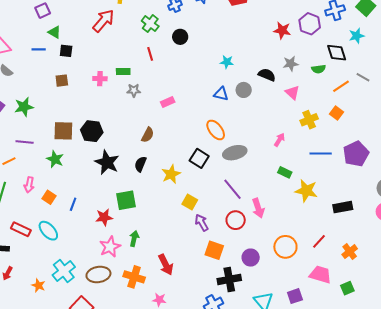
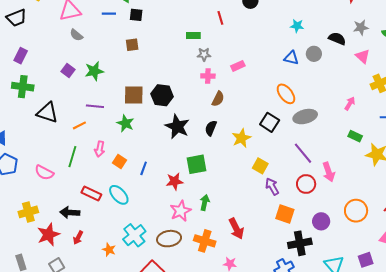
pink cross: (100, 79) -> (208, 76), moved

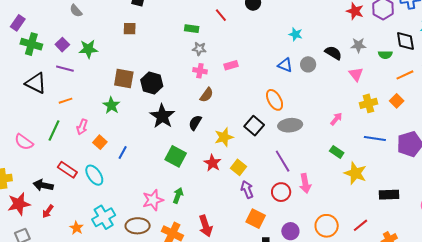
red line: (220, 18) -> (221, 15), turned -32
green cross: (23, 87) -> (31, 44), moved
purple line: (95, 106) -> (65, 69), moved
green square: (196, 164) -> (176, 156), turned 30
red star: (175, 181) -> (213, 163), moved, turned 30

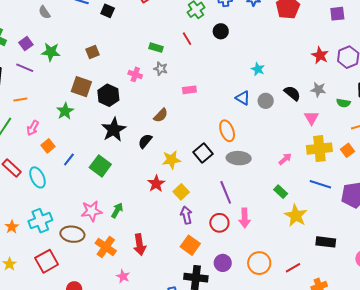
brown square: (130, 29) -> (92, 52), moved, turned -32
pink cross: (200, 71) -> (135, 74), moved
yellow cross: (368, 103) -> (319, 149), size x1.4
green square: (176, 156) -> (100, 166), moved

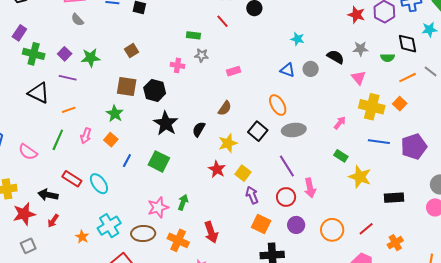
brown semicircle: (161, 115) -> (225, 108), moved
orange square: (48, 146) -> (111, 140), moved
yellow cross: (319, 149) -> (372, 107), turned 30
purple circle: (223, 263) -> (296, 225), moved

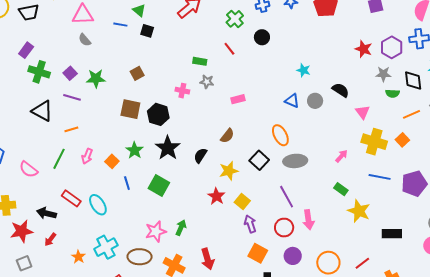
gray star: (361, 49) -> (383, 74), moved
green star: (115, 114) -> (135, 150), moved
blue line: (127, 161) -> (127, 183), turned -48

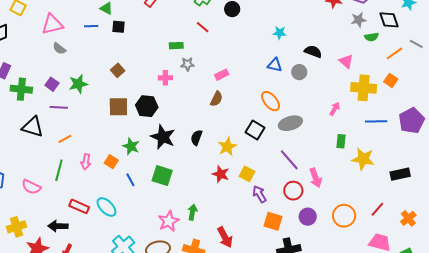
black semicircle: (341, 90) -> (313, 52), moved
gray circle: (315, 101) -> (299, 72), moved
brown semicircle: (227, 136) -> (216, 99), moved
green rectangle: (341, 189) -> (341, 141), turned 72

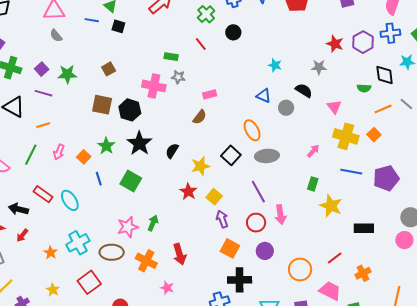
gray star: (359, 20) -> (319, 67), moved
pink cross: (165, 78) -> (154, 86), size x1.6
orange circle: (344, 216) -> (300, 269), moved

